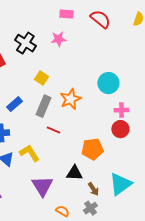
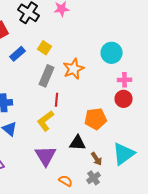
blue rectangle: (14, 104) -> (18, 54), moved
red line: (53, 130) -> (57, 100), turned 72
yellow L-shape: (29, 153) -> (46, 121), moved, turned -95

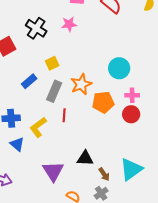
yellow square: (45, 48) -> (52, 63), turned 32
blue rectangle: (18, 54) -> (29, 81), moved
orange pentagon: (96, 119) -> (103, 102), moved
yellow L-shape: (46, 121) -> (38, 127), moved

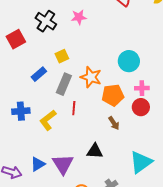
orange star: (81, 84) -> (91, 77), turned -30
blue triangle: (17, 144) -> (38, 164), moved, turned 49
brown arrow: (104, 174) -> (114, 123), moved

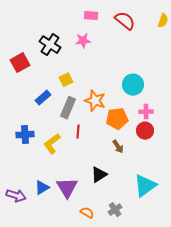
black triangle: (95, 151) -> (99, 175), turned -36

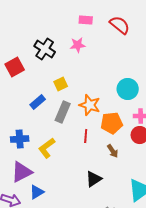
red line: (78, 132) -> (86, 136), moved
purple triangle: (67, 188) -> (22, 172), moved, turned 35

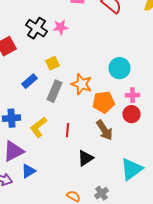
pink star: (78, 45) -> (60, 27), moved
red line: (86, 136) -> (68, 130), moved
brown arrow: (113, 151) -> (104, 130), size x1.5

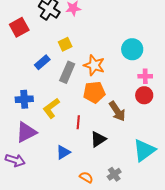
orange pentagon: (104, 102) -> (94, 92), moved
red line: (68, 130) -> (78, 122), moved
blue triangle: (28, 171) -> (63, 152), moved

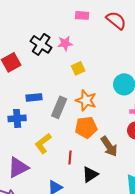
yellow square: (65, 44) -> (78, 68), moved
blue rectangle: (42, 62) -> (34, 97), turned 35
blue cross: (24, 99) -> (17, 118), moved

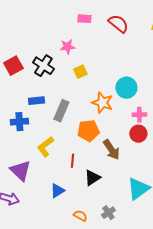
black cross: (41, 44) -> (43, 66), moved
orange star: (86, 100) -> (102, 103), moved
purple triangle: (18, 167) -> (20, 171), turned -50

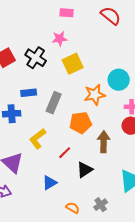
pink rectangle: (84, 19) -> (67, 13), moved
yellow square: (80, 72) -> (73, 64), size x1.5
orange star: (102, 103) -> (95, 95), turned -30
brown arrow: (111, 150) -> (104, 142), turned -145
red line: (72, 161) -> (65, 153), turned 40

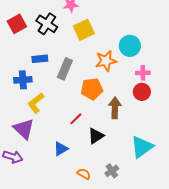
yellow L-shape: (38, 139) -> (36, 103), moved

